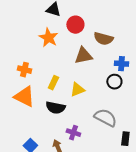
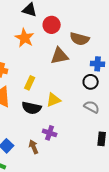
yellow triangle: (77, 90) -> (54, 100), moved
gray semicircle: (105, 118) -> (92, 107), moved, size x0.7

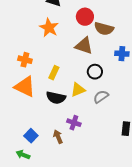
red circle: (52, 25) -> (85, 17), moved
brown triangle: (60, 56) -> (84, 46), turned 30
black circle: (91, 82) -> (95, 72), moved
gray semicircle: (92, 107) -> (101, 97), moved, turned -63

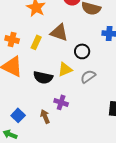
brown triangle: (84, 46) -> (59, 32), moved
yellow rectangle: (54, 73) -> (36, 42), moved

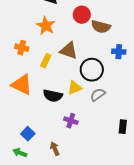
orange cross: (12, 39) -> (22, 48), moved
black circle: (82, 51) -> (92, 70), size x1.5
brown arrow: (45, 116) -> (55, 149), moved

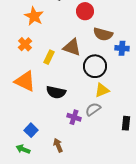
orange star: (46, 26) -> (34, 16), moved
brown semicircle: (101, 27) -> (103, 34), moved
orange cross: (22, 48) -> (25, 44), turned 32
yellow triangle: (75, 88) -> (102, 90), moved
gray semicircle: (98, 95) -> (93, 109), moved

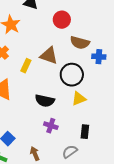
black semicircle: (56, 92) -> (45, 101), moved
gray semicircle: (93, 109) -> (70, 152), moved
black rectangle: (126, 123) -> (85, 132), moved

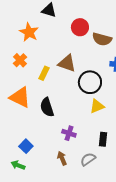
brown semicircle: (80, 43) -> (102, 39), moved
black semicircle: (45, 101) -> (47, 107), moved, turned 60
brown arrow: (35, 154) -> (62, 158), moved

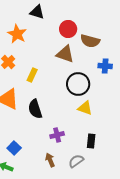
brown triangle: (67, 63) -> (65, 54), moved
yellow triangle: (97, 106) -> (85, 108), turned 42
purple cross: (69, 133) -> (57, 135), turned -32

